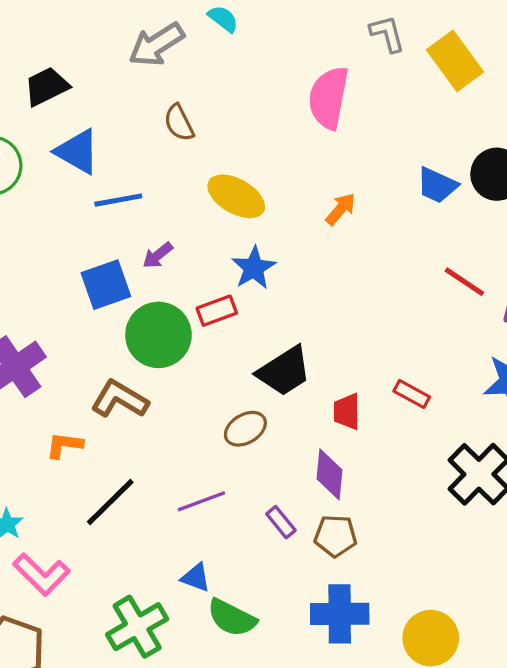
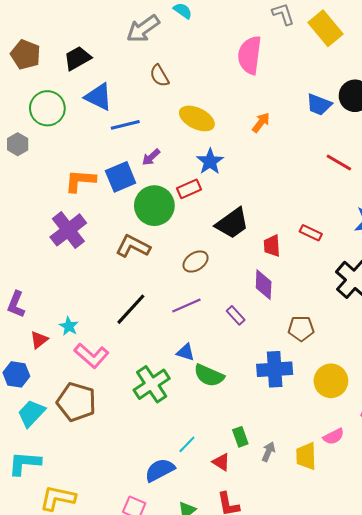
brown ellipse: (245, 429) -> (196, 261), moved
orange L-shape: (64, 445) -> (80, 181), moved, size x1.4
brown pentagon: (336, 536) -> (301, 329), moved

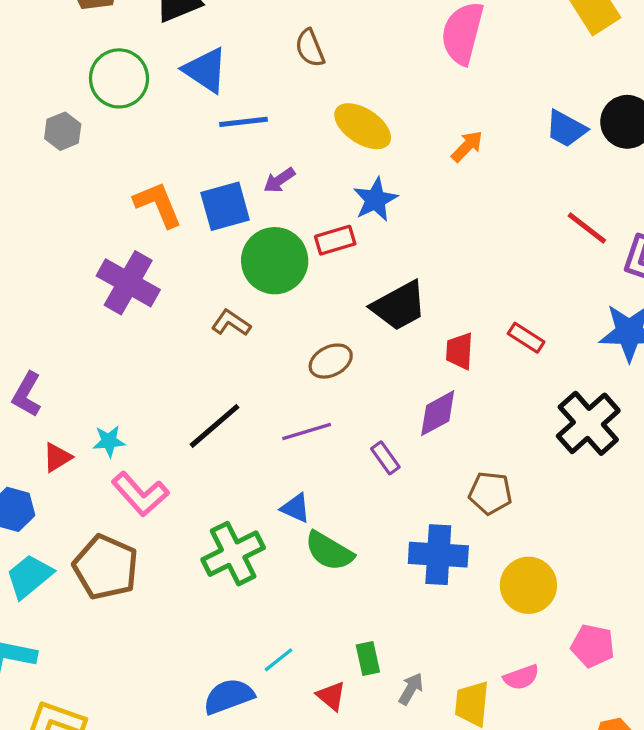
orange L-shape: (80, 181) -> (158, 204), turned 56
purple cross: (68, 230) -> (128, 283), turned -30
brown L-shape: (133, 246) -> (231, 323), size x0.7
purple diamond: (264, 285) -> (438, 413), turned 52
cyan star: (69, 326) -> (109, 441), turned 30

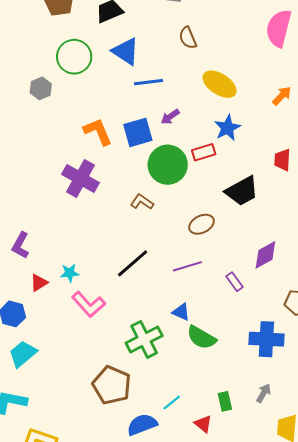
red trapezoid: (459, 351) -> (282, 160), moved
brown pentagon: (106, 567) -> (112, 385), moved
gray arrow: (411, 689) -> (264, 393), moved

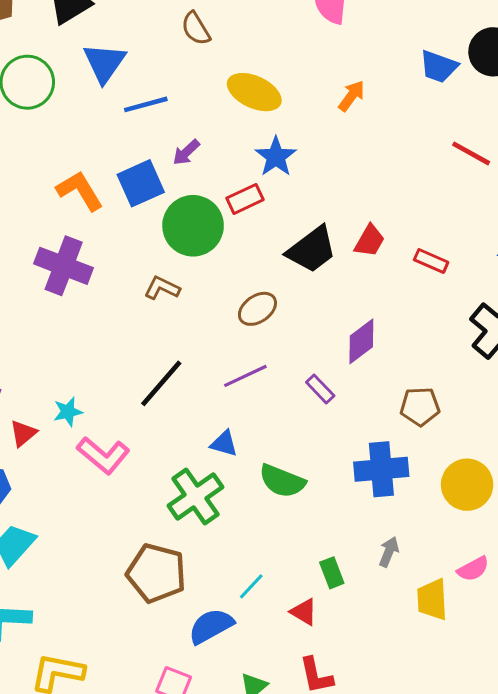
blue triangle: (126, 51) -> (104, 63), turned 40
red trapezoid: (282, 160) -> (370, 241), moved, turned -145
blue triangle: (181, 312) -> (224, 444), moved

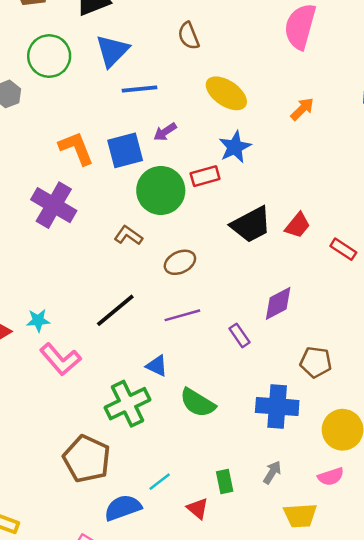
brown ellipse: (257, 309) -> (180, 262), moved
pink semicircle: (473, 569) -> (331, 477), moved
yellow trapezoid: (432, 600) -> (300, 516), turned -100

